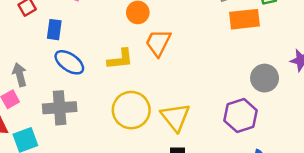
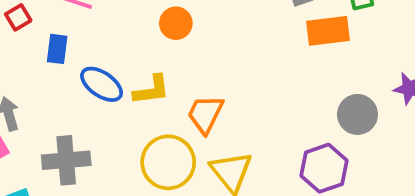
orange trapezoid: (158, 43) -> (205, 114), moved
blue ellipse: (69, 62) -> (102, 84), moved

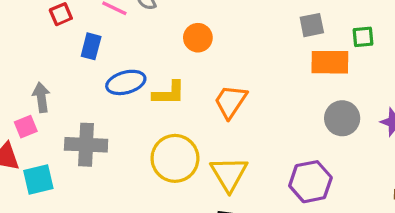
blue ellipse: (102, 84) -> (126, 82), turned -57
orange trapezoid: (205, 114) -> (231, 102), moved
gray circle: (357, 114) -> (342, 118), moved

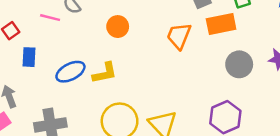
blue rectangle: (91, 46) -> (29, 57), moved
orange trapezoid: (231, 102) -> (179, 36), moved

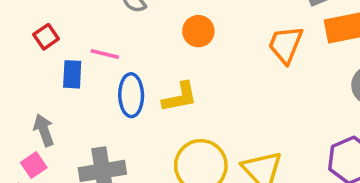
pink line: (50, 18) -> (105, 54), moved
blue ellipse: (70, 72) -> (131, 95), turned -64

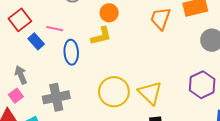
red square: (46, 37) -> (20, 20), size x1.5
blue rectangle: (72, 74) -> (36, 41), turned -42
yellow L-shape: (180, 97) -> (101, 36), moved

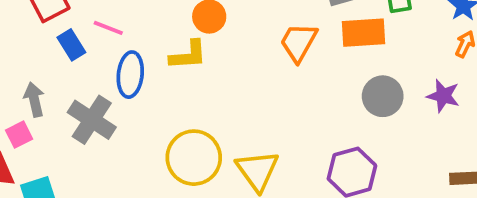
gray cross: (56, 97) -> (92, 120), moved, turned 35

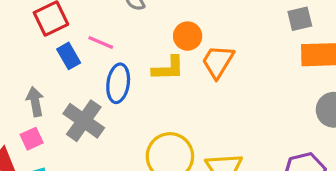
orange trapezoid: (299, 42) -> (218, 62), moved
pink square: (19, 135) -> (32, 139), moved

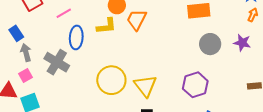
pink line: (101, 43) -> (64, 13), turned -49
blue rectangle: (69, 56) -> (16, 33), moved

